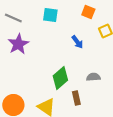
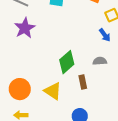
blue arrow: (77, 42) -> (105, 35), moved

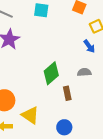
yellow triangle: (53, 91) -> (30, 115), moved

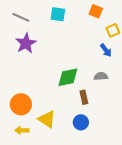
green diamond: (51, 73) -> (68, 77), turned 30
blue circle: (64, 127) -> (81, 122), moved

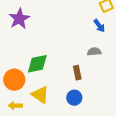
green diamond: (68, 77) -> (37, 64), moved

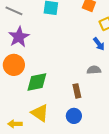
orange circle: (14, 80) -> (14, 65), moved

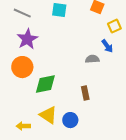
gray semicircle: (94, 70) -> (92, 59), moved
blue circle: (74, 116) -> (70, 120), moved

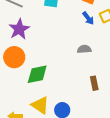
blue arrow: (107, 46) -> (88, 18), moved
brown rectangle: (85, 93) -> (94, 83), moved

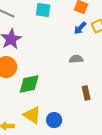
blue arrow: (88, 18) -> (80, 28), turned 80

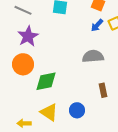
gray semicircle: (76, 59) -> (93, 56), size x1.5
blue circle: (54, 120) -> (77, 110), moved

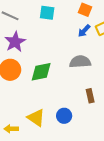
green diamond: (46, 81) -> (41, 72), moved

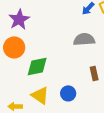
green diamond: (41, 72) -> (37, 66), moved

